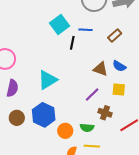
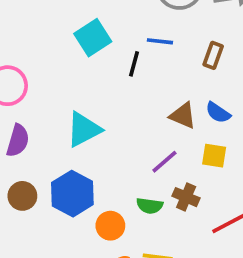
cyan square: (59, 25) -> (93, 38), moved
brown rectangle: (115, 35) -> (213, 55), turned -32
green semicircle: (87, 128) -> (150, 206), moved

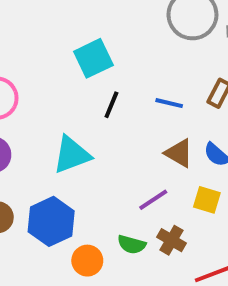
blue line: (160, 41) -> (169, 103), moved
black line: (134, 64) -> (111, 105), moved

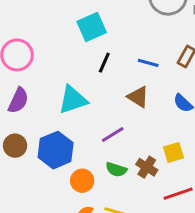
brown triangle: (179, 153) -> (138, 97), moved
purple line: (153, 200) -> (113, 134), moved
yellow square: (207, 200) -> (173, 152), moved, turned -35

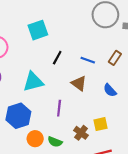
cyan square: (92, 27) -> (38, 30), moved
purple line: (113, 134) -> (59, 108), turned -56
green semicircle: (116, 170) -> (55, 142), moved

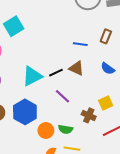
cyan square: (38, 30) -> (14, 26), moved
black line: (57, 58) -> (56, 73), moved, turned 48
purple line: (59, 108) -> (63, 96), turned -42

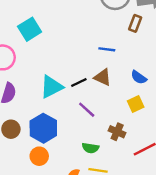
brown rectangle: (106, 36) -> (135, 23), moved
yellow square: (106, 103) -> (136, 104), moved
orange circle: (46, 130) -> (39, 156), moved

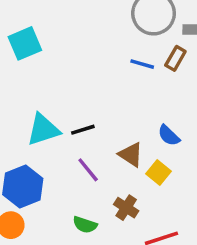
blue line: (107, 49) -> (142, 64), moved
brown triangle: (103, 77) -> (131, 155), moved
yellow square: (136, 104) -> (159, 172), turned -35

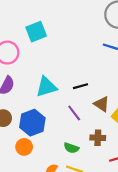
black line: (83, 130) -> (81, 86), moved
brown cross: (126, 208) -> (98, 138), turned -32

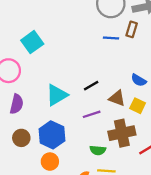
purple line: (74, 113) -> (92, 114), turned -56
brown cross: (98, 138) -> (122, 133), size x1.6

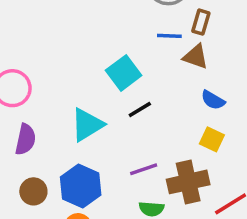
cyan square: (32, 42) -> (124, 73), moved
brown triangle: (117, 98) -> (196, 57), moved
purple line: (92, 114) -> (144, 169), moved

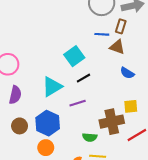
yellow square: (212, 139) -> (131, 106), moved, turned -32
purple line: (144, 169) -> (78, 103), moved

